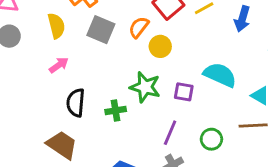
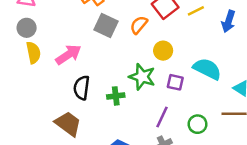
yellow semicircle: (56, 26) -> (33, 53), moved
yellow circle: (160, 46) -> (163, 51), moved
pink arrow: (59, 65) -> (68, 55), size x1.5

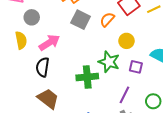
gray circle: (27, 28) -> (32, 17), moved
black semicircle: (82, 88) -> (43, 67), moved
green cross: (116, 96) -> (87, 77), size x1.5

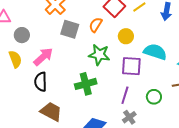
yellow circle: (126, 41) -> (126, 36), moved
green star: (109, 62) -> (99, 55), moved
purple square: (136, 67) -> (131, 66), size x1.5

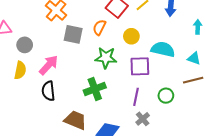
yellow semicircle: (15, 59) -> (20, 70), turned 36
brown trapezoid: (51, 112) -> (75, 120), moved

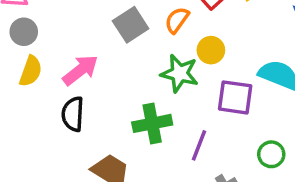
gray square: (73, 34) -> (131, 25), turned 36
yellow circle: (131, 36) -> (211, 50), moved
gray circle: (25, 45) -> (24, 32), moved
purple line: (136, 97) -> (199, 145), moved

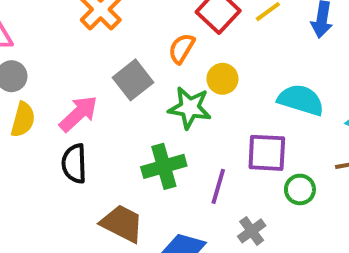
gray square: (131, 25) -> (133, 80), moved
purple square: (235, 97) -> (267, 153), moved

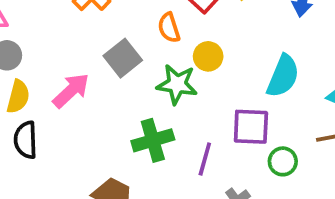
orange semicircle: (182, 48) -> (169, 28), turned -48
cyan semicircle: (301, 100) -> (283, 76), turned 96
black semicircle: (74, 164) -> (26, 140), moved

